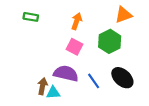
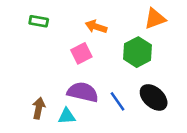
orange arrow: (77, 21) -> (96, 27), turned -91
pink square: (74, 47) -> (81, 53), moved, turned 35
brown arrow: (42, 86) -> (39, 108), moved

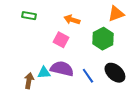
pink square: (81, 53) -> (61, 40), turned -35
cyan triangle: (67, 116) -> (44, 73), moved

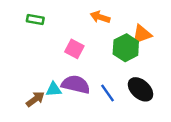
orange triangle: (116, 14) -> (142, 34), moved
orange arrow: (72, 20) -> (100, 17), moved
brown arrow: (29, 81) -> (35, 99), turned 42

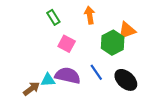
orange arrow: (100, 17) -> (90, 15), turned 63
green rectangle: (35, 20) -> (53, 17), moved, turned 48
blue line: (107, 93) -> (96, 72), moved

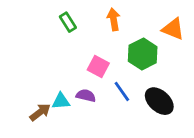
orange triangle: (127, 31) -> (173, 29), moved, turned 42
pink square: (67, 44) -> (98, 66), moved
purple semicircle: (68, 76) -> (86, 96), size x0.6

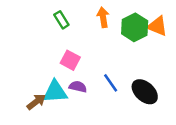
green hexagon: (143, 54) -> (135, 27), moved
pink square: (98, 66) -> (70, 60), moved
cyan triangle: (61, 101) -> (55, 92), size x1.5

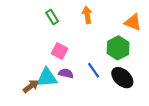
green hexagon: (135, 27) -> (118, 48), moved

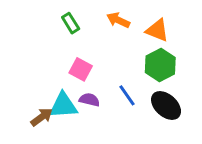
orange arrow: (87, 15) -> (118, 20), turned -56
orange triangle: (133, 22) -> (157, 30), moved

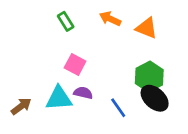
green hexagon: (160, 65) -> (149, 77), moved
blue line: (127, 95) -> (118, 108), moved
brown arrow: (42, 117) -> (21, 106), moved

